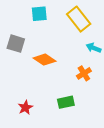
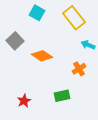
cyan square: (39, 14) -> (37, 13), turned 35
gray square: (16, 44) -> (15, 41), turned 30

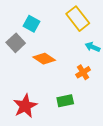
cyan square: (37, 13) -> (31, 24), moved
red star: (24, 101) -> (25, 106), size x1.6

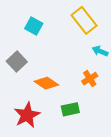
gray square: (16, 43) -> (17, 61), moved
orange diamond: (44, 59) -> (46, 83), moved

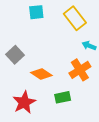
cyan square: (34, 26) -> (36, 12), moved, turned -35
orange cross: (90, 79) -> (80, 70), size x1.5

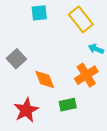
orange diamond: (41, 74) -> (45, 79), turned 35

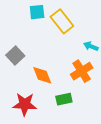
yellow rectangle: (81, 19) -> (62, 21), moved
red star: (26, 110) -> (25, 104), turned 30

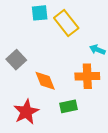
orange cross: (82, 71) -> (87, 76), turned 30
red star: (25, 104) -> (26, 112), turned -30

